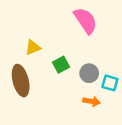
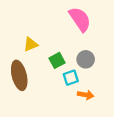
gray circle: (89, 73) -> (86, 59), moved
cyan square: (110, 83) -> (71, 78), moved, turned -35

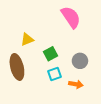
gray circle: (86, 59) -> (80, 61), moved
cyan square: (71, 78) -> (55, 74), moved

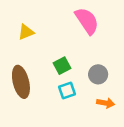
yellow triangle: (27, 40) -> (26, 32), moved
orange arrow: (76, 84) -> (106, 103), moved

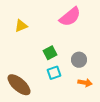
pink semicircle: (87, 21) -> (70, 17), turned 85
brown ellipse: (21, 82) -> (19, 85), moved, turned -35

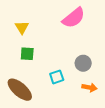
yellow triangle: (21, 26) -> (22, 27), turned -40
green square: (50, 53) -> (27, 54), moved, turned 32

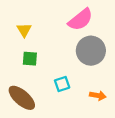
gray circle: (83, 63) -> (91, 51), moved, size x1.6

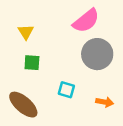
cyan square: (62, 84) -> (66, 90), turned 35

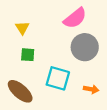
cyan square: (66, 90) -> (58, 78), size x1.6

